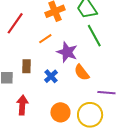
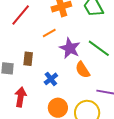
green line: (94, 36) -> (99, 48), moved, turned -30
blue cross: (51, 76) -> (51, 79), moved

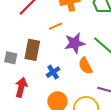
purple star: (70, 48) -> (75, 43), turned 30
brown rectangle: (28, 59) -> (32, 50), size x1.5

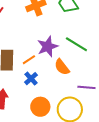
orange line: (56, 26) -> (29, 60), moved

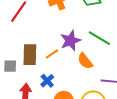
blue cross: (31, 79) -> (47, 81), moved

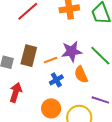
blue cross: (47, 81) -> (56, 80), moved

